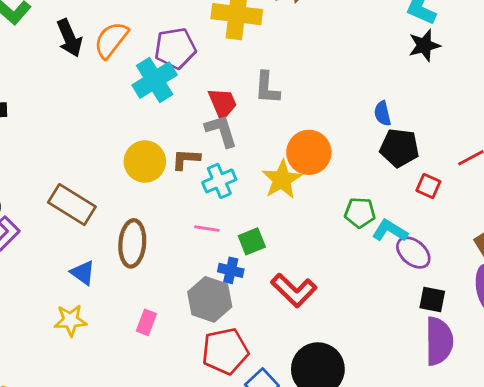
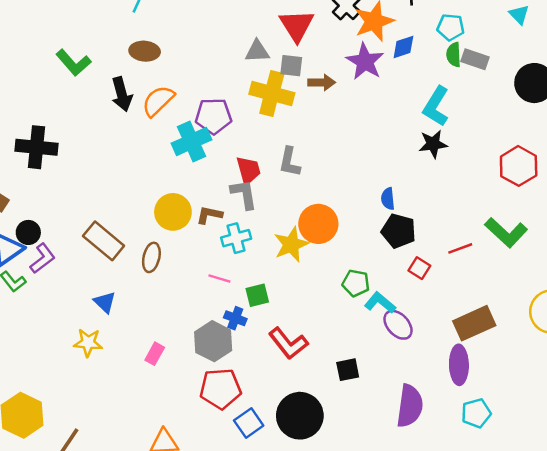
brown ellipse: (132, 243) -> (151, 257), moved, size x0.7
black square: (432, 299) -> (348, 370), moved, turned -30

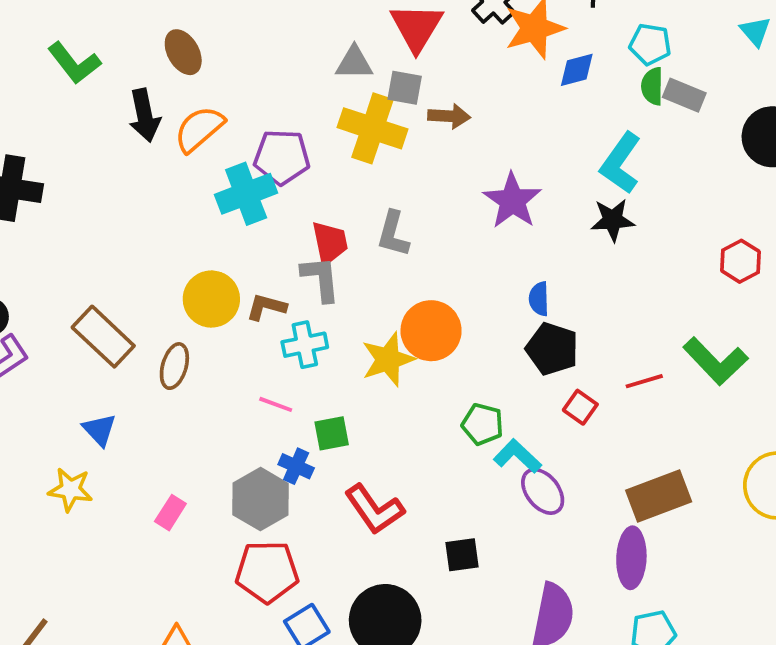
brown ellipse: (145, 51) -> (183, 52), turned 52
purple star: (365, 62) -> (512, 201), moved
red hexagon: (519, 166) -> (740, 261), size x0.7

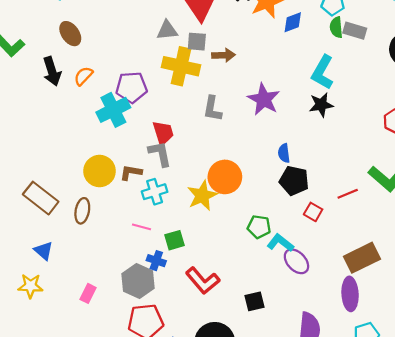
orange semicircle: (199, 129) -> (83, 76), size x0.7
gray L-shape: (393, 234) -> (212, 109), moved

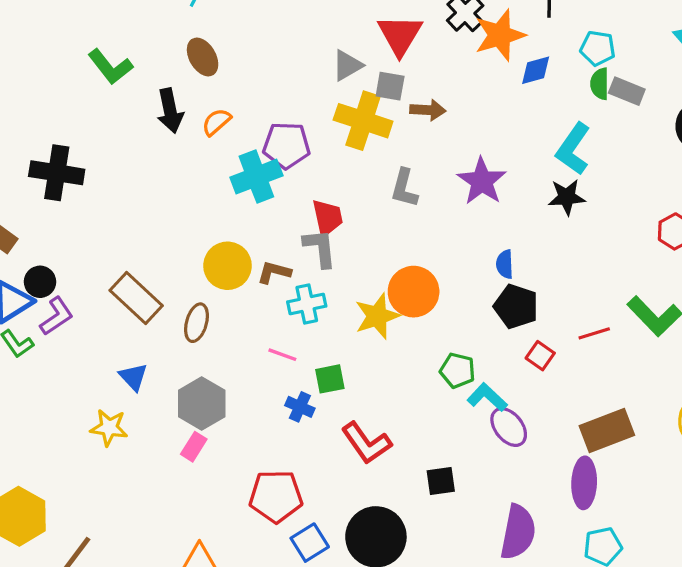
gray triangle: (167, 30) -> (347, 65), turned -30
gray hexagon: (138, 281) -> (202, 403), moved

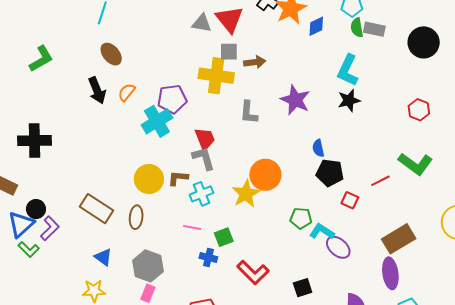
gray triangle: (347, 65) -> (202, 23), moved, turned 50
green L-shape: (110, 67) -> (41, 59), moved, turned -72

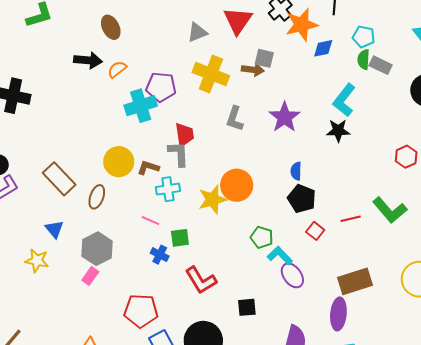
gray triangle: (202, 23) -> (197, 32), moved, turned -45
gray square: (229, 52) -> (264, 58), moved
black arrow: (97, 90) -> (88, 60), turned -76

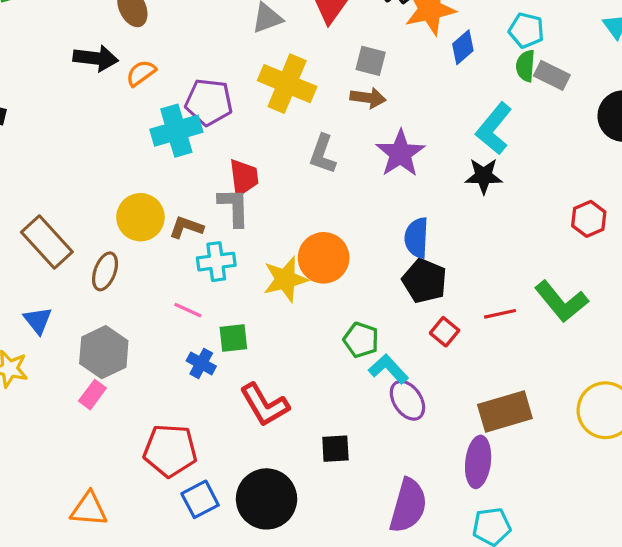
blue diamond: (323, 48) -> (463, 47), turned -30
brown arrow: (253, 70) -> (368, 98), moved
blue semicircle: (296, 171) -> (417, 238), size x1.4

